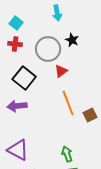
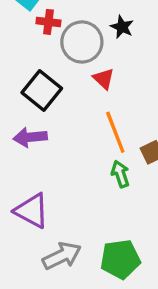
red cross: (15, 44) -> (48, 22), moved
red triangle: (61, 71) -> (104, 79), turned -40
green arrow: (67, 154) -> (120, 174), moved

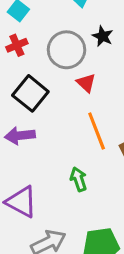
red cross: (48, 22) -> (17, 45), moved, turned -30
green arrow: (120, 174) -> (79, 179), moved

